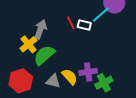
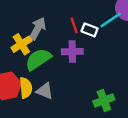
purple cross: (88, 72) -> (72, 52), moved
yellow semicircle: (70, 77) -> (26, 88), moved, turned 30

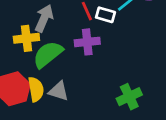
yellow cross: (21, 44) -> (26, 38), turned 30

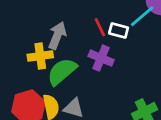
purple cross: (87, 42) -> (101, 58), turned 30

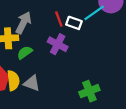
green semicircle: (62, 72) -> (25, 52), size x0.6

